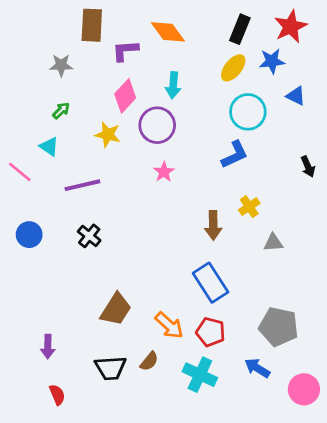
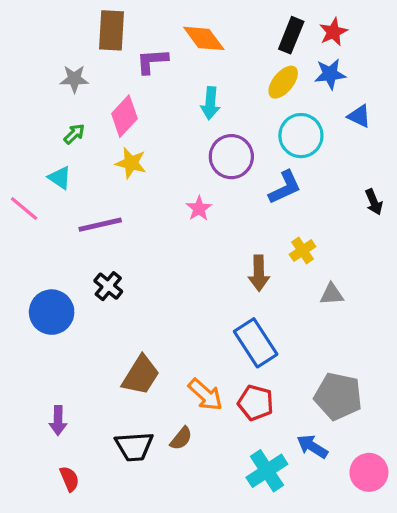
red star: (291, 27) -> (333, 32), moved, size x0.7
pink diamond: (125, 96) -> (124, 116), moved
purple circle: (157, 125) -> (231, 157), moved
blue circle: (29, 235) -> (52, 312), moved, size x1.4
cyan cross: (200, 375) -> (267, 471), moved, turned 32

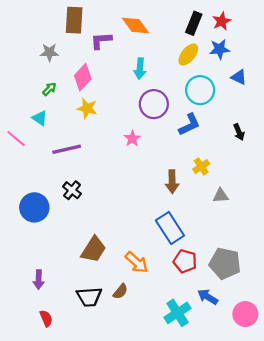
black arrow: (374, 202) -> (239, 132), moved
red pentagon: (256, 403) -> (185, 261), moved

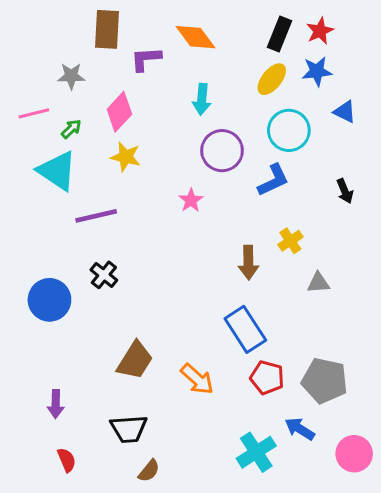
cyan triangle: (40, 118) -> (57, 171), size x1.8
pink line: (16, 139) -> (34, 113), moved, turned -54
brown semicircle: (120, 291) -> (149, 471), moved

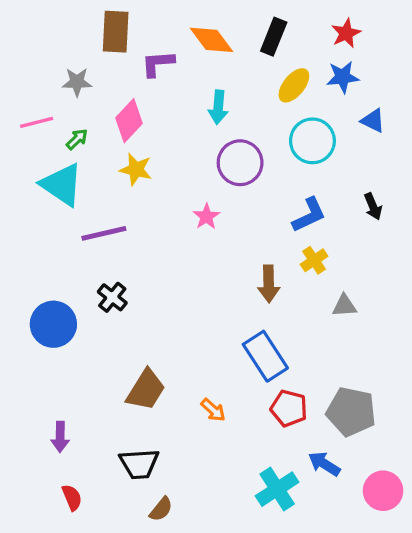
black rectangle: (280, 34) -> (274, 37), moved
blue L-shape: (273, 180) -> (309, 215), moved
orange arrow: (197, 379) -> (213, 410), size x0.7

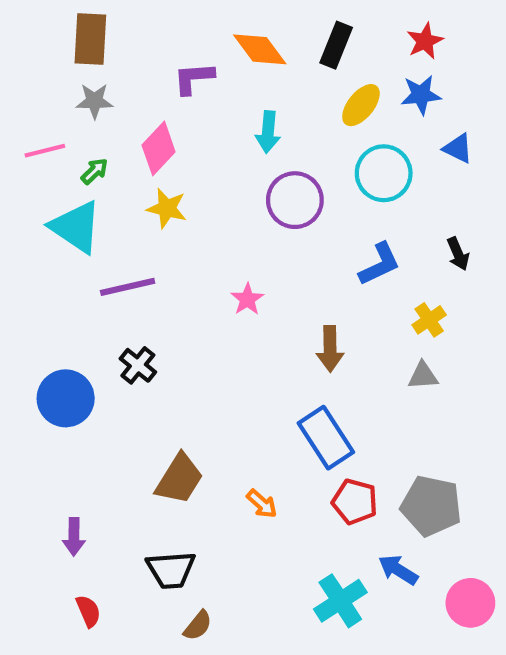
brown rectangle: (116, 32) -> (90, 39), moved
pink star: (206, 217) -> (247, 299), moved
yellow cross: (314, 260) -> (429, 320), moved

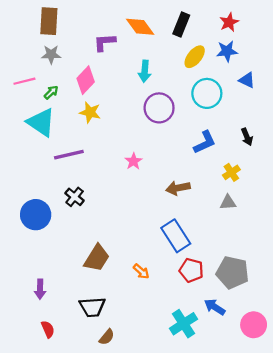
brown arrow: (330, 349) -> (178, 188), turned 80

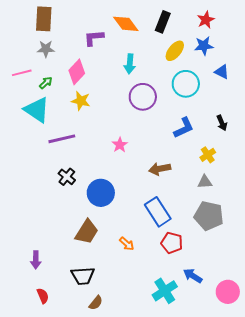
blue circle: (36, 215) -> (101, 193), moved
gray pentagon: (232, 272) -> (209, 216), moved

